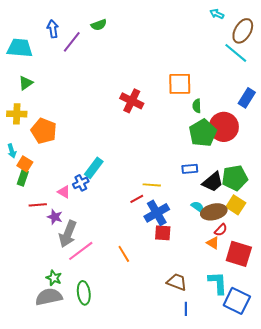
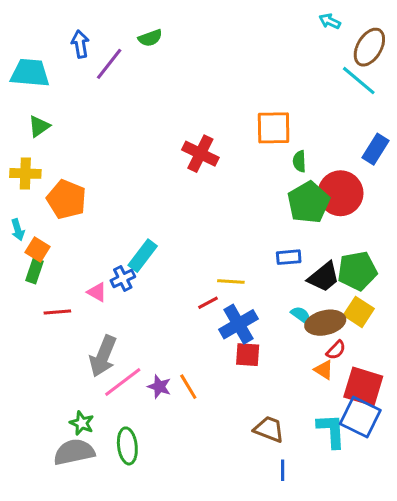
purple star: (55, 217) -> (159, 387), moved
blue square: (237, 301) -> (360, 417), moved

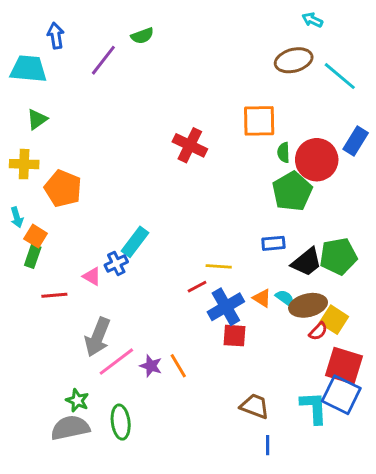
blue arrow: (80, 44) -> (56, 36), moved
brown ellipse: (369, 47) -> (294, 60), moved, turned 45
red circle: (340, 193) -> (317, 160), moved
yellow square: (359, 312) -> (334, 320), moved
orange triangle: (324, 370) -> (262, 298), moved

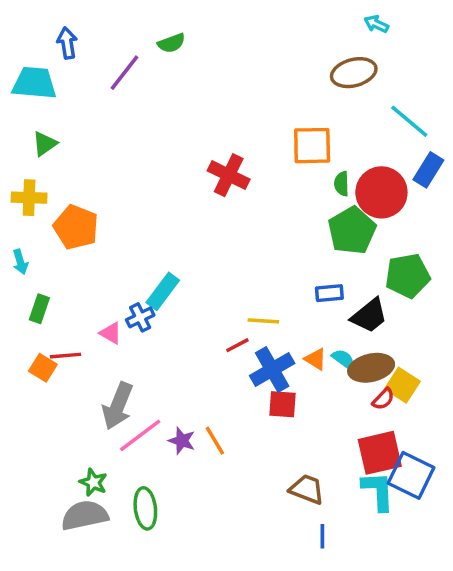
cyan line: (340, 76) -> (409, 121), moved
orange square: (36, 236) -> (43, 368), moved
green pentagon: (338, 256) -> (408, 276), moved
red square: (344, 366) -> (380, 453), moved, turned -30

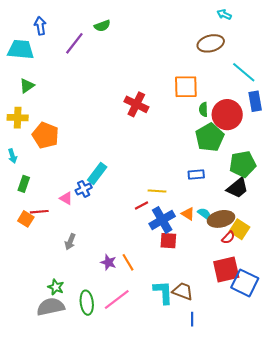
blue rectangle: (428, 170) -> (255, 101), turned -42
black trapezoid: (369, 316) -> (238, 188), moved
gray arrow: (118, 406) -> (70, 242), size x0.6
pink line: (140, 435) -> (117, 299), moved
cyan L-shape: (378, 491) -> (163, 292), moved

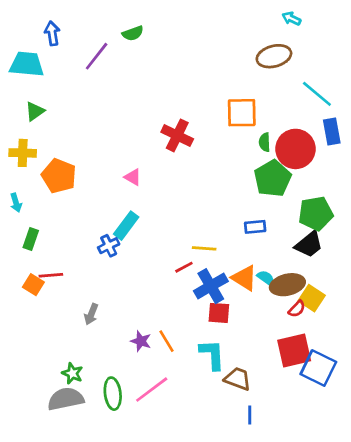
pink triangle: (66, 198) -> (133, 177), moved
orange triangle: (188, 214) -> (244, 278), size x1.5
cyan L-shape: (163, 292) -> (212, 355), moved

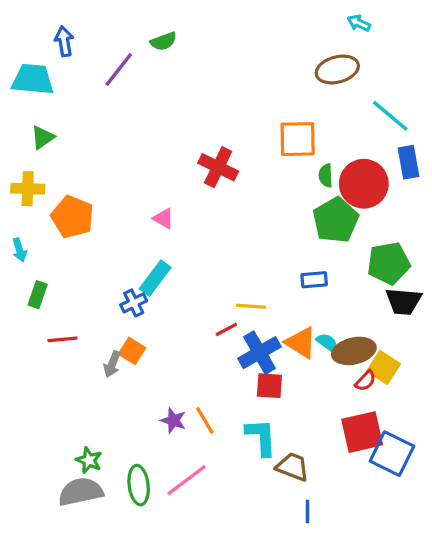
black trapezoid: (309, 244) -> (404, 301), moved, turned 44
orange square: (33, 285) -> (132, 351), moved
gray arrow: (91, 314) -> (112, 364), moved

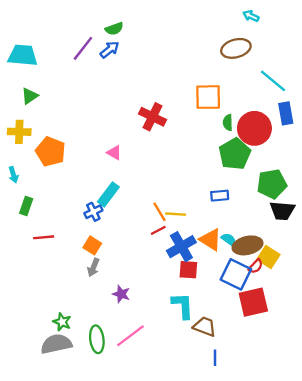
blue arrow: (64, 41) -> (110, 50), moved, turned 60
gray arrow: (112, 364) -> (93, 267), moved
orange line: (205, 420) -> (159, 212), moved
blue square: (392, 454) -> (236, 274), moved

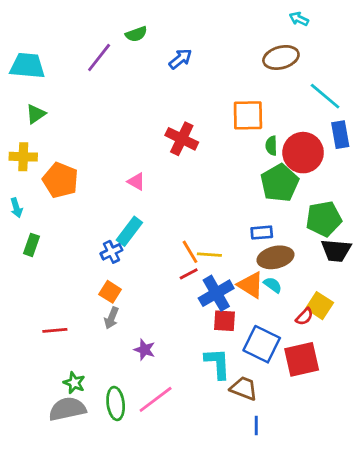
blue arrow: (110, 50) -> (180, 59), moved
red line: (44, 237) -> (55, 330), moved
brown ellipse: (247, 245) -> (275, 257), moved
blue square: (236, 274) -> (262, 344), moved

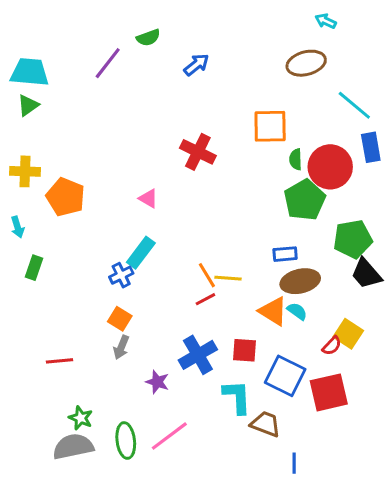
green triangle: (36, 114) -> (28, 105), moved
black trapezoid: (336, 250) -> (366, 274), turned 44
blue cross: (216, 293) -> (198, 355), moved
blue line: (256, 425) -> (294, 463), moved

